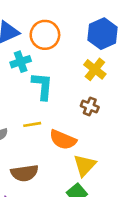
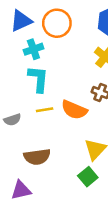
cyan L-shape: (42, 86) -> (38, 79), moved
orange semicircle: (63, 140) -> (74, 110), moved

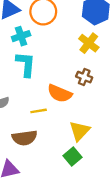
yellow line: (45, 110) -> (39, 111), moved

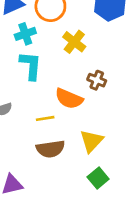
yellow cross: (89, 43) -> (74, 42), moved
brown semicircle: (25, 138) -> (50, 149), moved
green square: (72, 157) -> (98, 178), moved

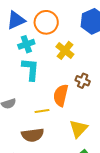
orange semicircle: (69, 99) -> (61, 95), turned 80
brown semicircle: (50, 149) -> (33, 135), moved

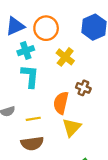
yellow line: (42, 111) -> (33, 119), moved
yellow triangle: (79, 129) -> (72, 127), moved

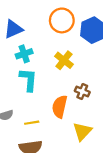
orange circle: (46, 28) -> (62, 20), moved
yellow triangle: (72, 127) -> (82, 131), moved

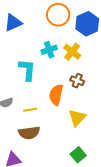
cyan cross: (24, 54) -> (49, 50), moved
yellow cross: (64, 60) -> (72, 52), moved

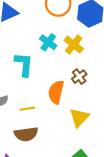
cyan cross: (49, 50) -> (48, 42), turned -35
brown cross: (77, 81) -> (79, 77), turned 32

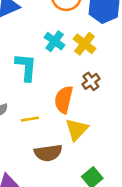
yellow triangle: (79, 118) -> (77, 129), moved
brown semicircle: (26, 134) -> (48, 153), moved

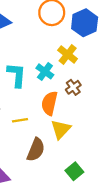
cyan cross: (55, 41) -> (45, 71), moved
brown semicircle: (48, 153) -> (36, 150), turned -60

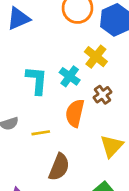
yellow triangle: (61, 129) -> (112, 146), moved

